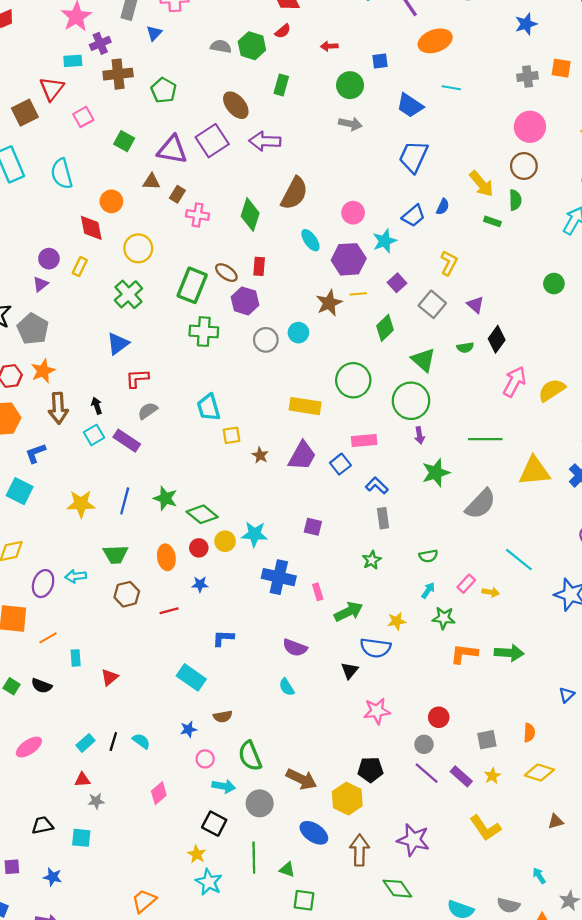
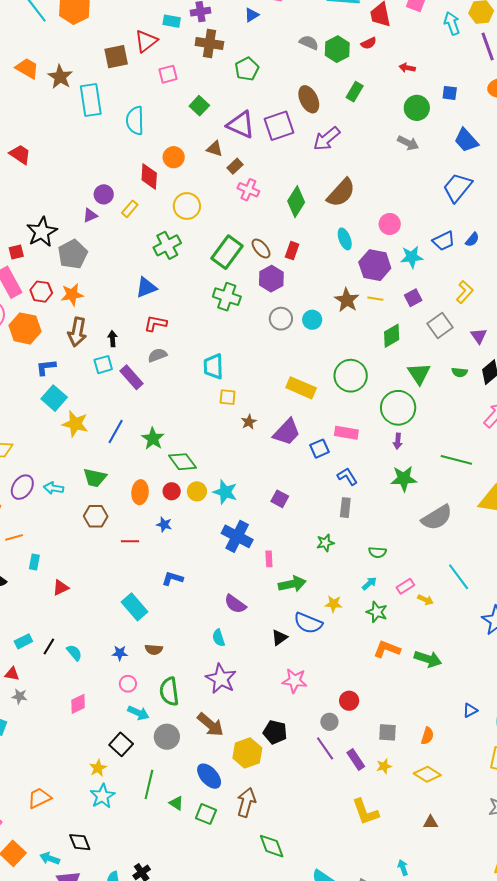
purple arrow: (265, 141) -> (327, 139), turned -56
brown star: (329, 303) -> (347, 300), turned -30
cyan square: (20, 491) -> (54, 398), moved
purple star: (413, 840) -> (221, 679), moved
green square: (304, 900) -> (206, 814), moved

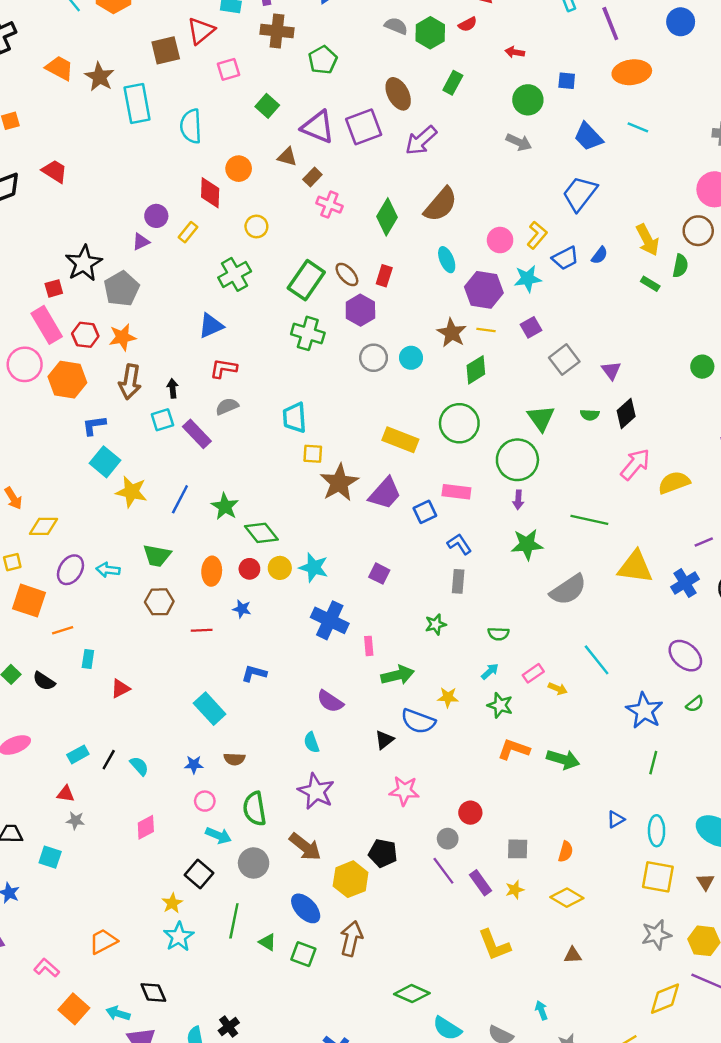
yellow circle: (187, 206) -> (256, 227), size x0.7
yellow L-shape: (465, 292) -> (537, 235), moved
green diamond: (392, 336) -> (476, 370), moved
brown star: (249, 422) -> (339, 483), size x2.0
green diamond: (272, 846) -> (412, 994), moved, turned -44

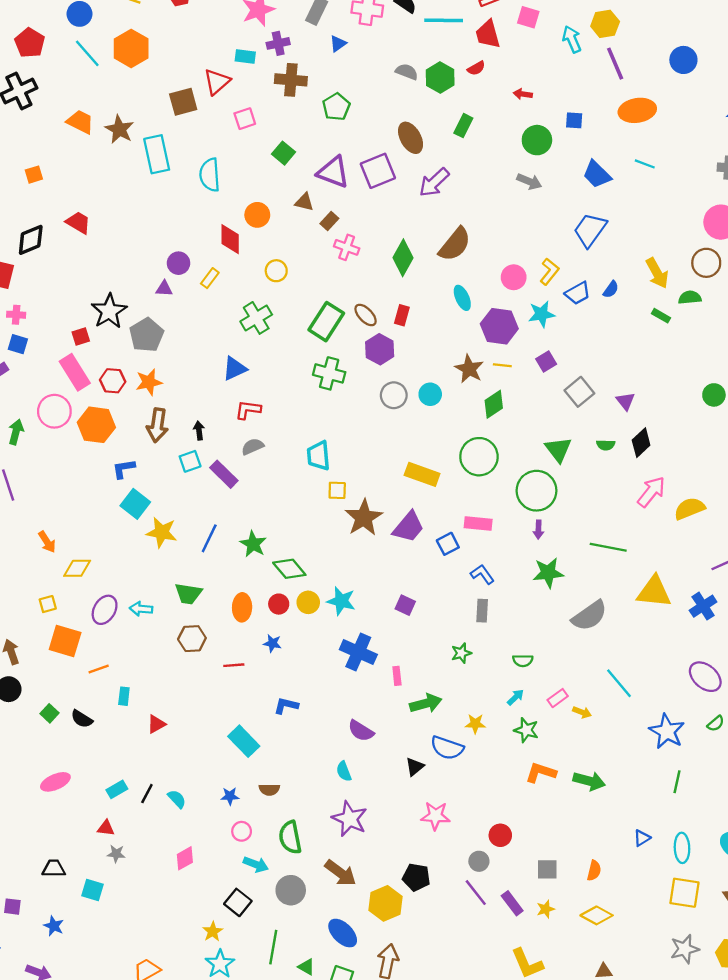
purple triangle: (141, 242) -> (164, 289), turned 30
green semicircle: (680, 266) -> (690, 298), turned -105

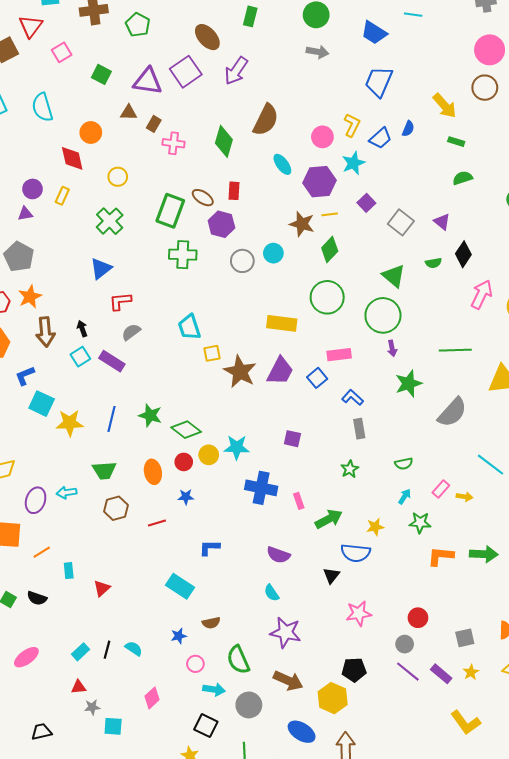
green semicircle: (690, 298) -> (463, 178), moved
cyan square: (93, 890) -> (113, 726), moved

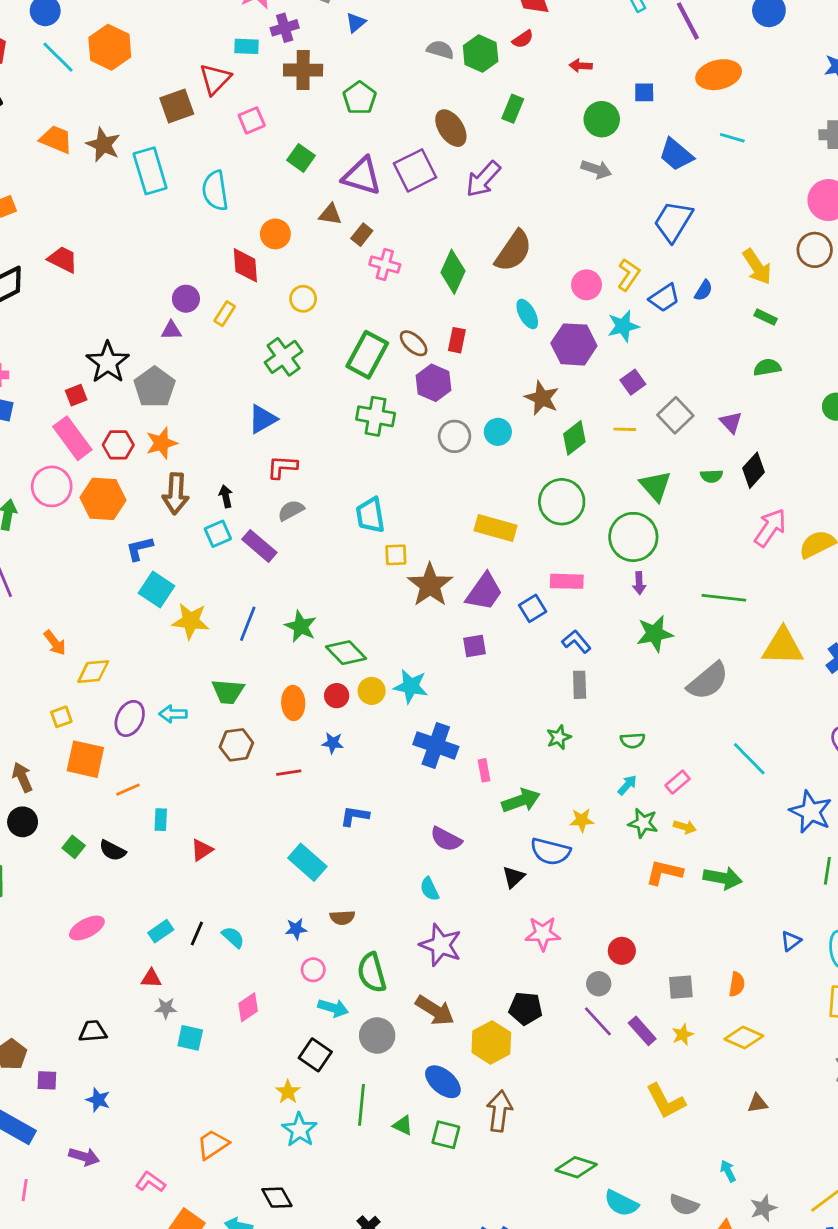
yellow line: (330, 214) -> (625, 429), moved
purple square: (292, 439) -> (474, 646), moved, turned -30
yellow arrow: (464, 497) -> (685, 827), moved

